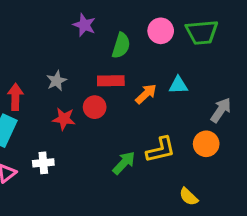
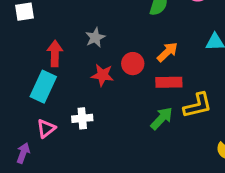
red rectangle: (111, 81) -> (169, 82), moved
orange arrow: (146, 94) -> (167, 52), moved

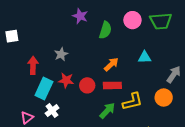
red circle: (133, 64) -> (87, 85), moved
cyan rectangle: (43, 87) -> (44, 88), moved
white cross: (82, 118) -> (52, 111), turned -32

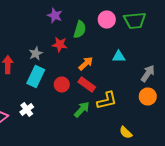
red star: (66, 80) -> (60, 44), moved
red rectangle: (112, 85) -> (87, 84), turned 36
cyan rectangle: (44, 88) -> (36, 76), moved
orange circle: (164, 98) -> (148, 96), moved

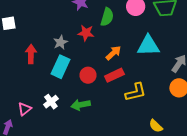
cyan triangle: (119, 56) -> (148, 46), size x1.6
red rectangle: (87, 84) -> (114, 75), turned -60
green arrow: (82, 110) -> (81, 105), moved, turned -144

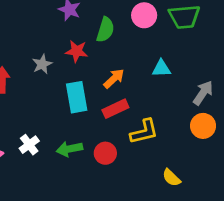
cyan triangle: (148, 46) -> (161, 68), size x0.6
cyan rectangle: (61, 67) -> (77, 97), moved, turned -35
red circle: (88, 75) -> (105, 153), moved

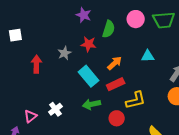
cyan rectangle: (77, 97) -> (89, 76), turned -30
green arrow: (69, 149) -> (92, 104), moved
red circle: (105, 153) -> (117, 118), moved

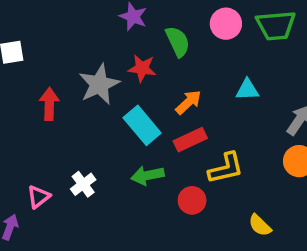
green semicircle: (109, 29) -> (178, 42), turned -42
gray star: (64, 53) -> (99, 84), size x1.6

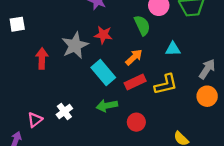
green semicircle: (178, 42) -> (142, 25), moved
yellow L-shape: (226, 168) -> (166, 84), moved

